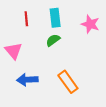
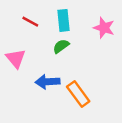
red line: (26, 19) -> (30, 22), turned -56
blue arrow: (27, 80) -> (48, 82), moved

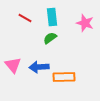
pink triangle: (16, 58) -> (13, 65), moved
orange rectangle: (78, 94) -> (64, 77), turned -55

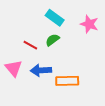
cyan rectangle: (52, 17) -> (55, 18), turned -48
red line: (25, 18) -> (30, 45), moved

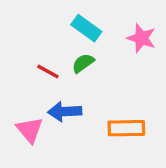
pink triangle: (14, 68) -> (30, 130), moved
orange rectangle: (67, 81) -> (126, 128), moved

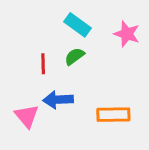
red line: (48, 71) -> (43, 64), turned 60

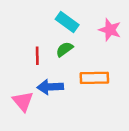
orange rectangle: (113, 115) -> (94, 78), moved

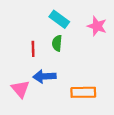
green semicircle: (64, 49) -> (57, 43), turned -49
orange rectangle: (94, 78) -> (83, 92), moved

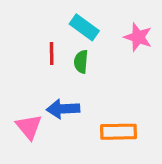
red line: (33, 49) -> (52, 53), moved

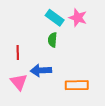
pink star: (138, 37) -> (78, 18), moved
red line: (52, 53) -> (18, 52), moved

